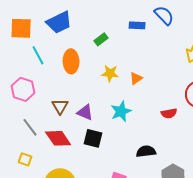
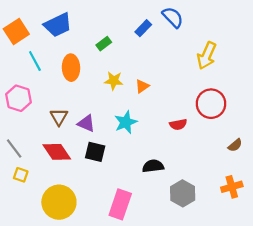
blue rectangle: (137, 25) -> (143, 28), turned -49
orange square: (21, 28) -> (16, 32), turned -35
gray line: (30, 127) -> (14, 149), moved

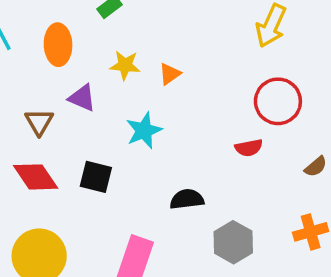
purple triangle: (86, 123) -> (82, 98), moved
red semicircle: (178, 124) -> (249, 148), moved

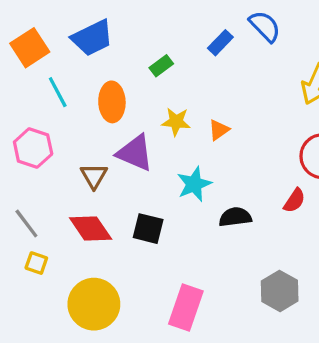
purple triangle: (82, 98) -> (135, 153), size x1.4
red semicircle: (249, 148) -> (294, 201), turned -45
black semicircle: (187, 199) -> (235, 217), moved

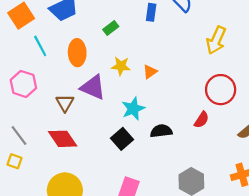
blue rectangle: (220, 43) -> (151, 12), turned -36
black square: (148, 229) -> (122, 139), moved, turned 35
yellow square: (36, 263) -> (14, 161), moved

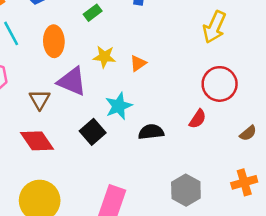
black square: (122, 139) -> (93, 132), moved

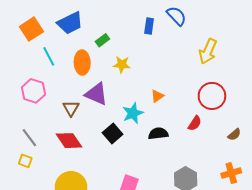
green rectangle: (93, 13) -> (102, 40), moved
yellow star: (104, 57) -> (122, 65), moved
orange triangle: (138, 63) -> (157, 96), moved

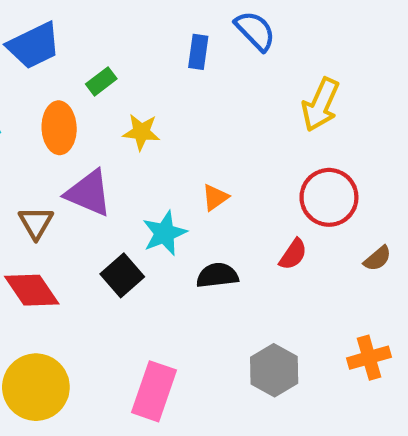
brown semicircle: (234, 135) -> (377, 259), moved

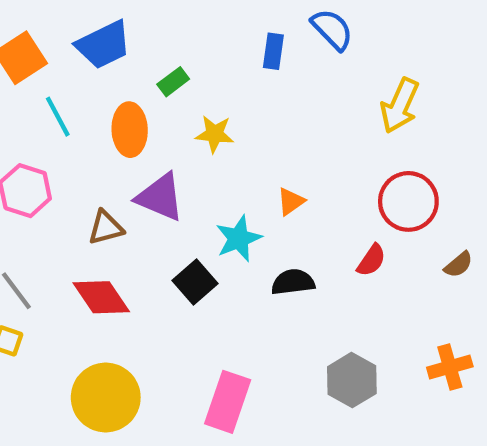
brown triangle: (36, 223) -> (106, 228), turned 45

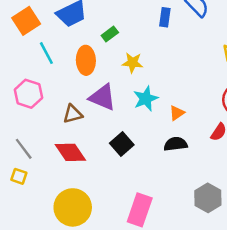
orange triangle: (291, 201) -> (177, 113), moved
cyan star: (239, 238) -> (146, 99), moved

